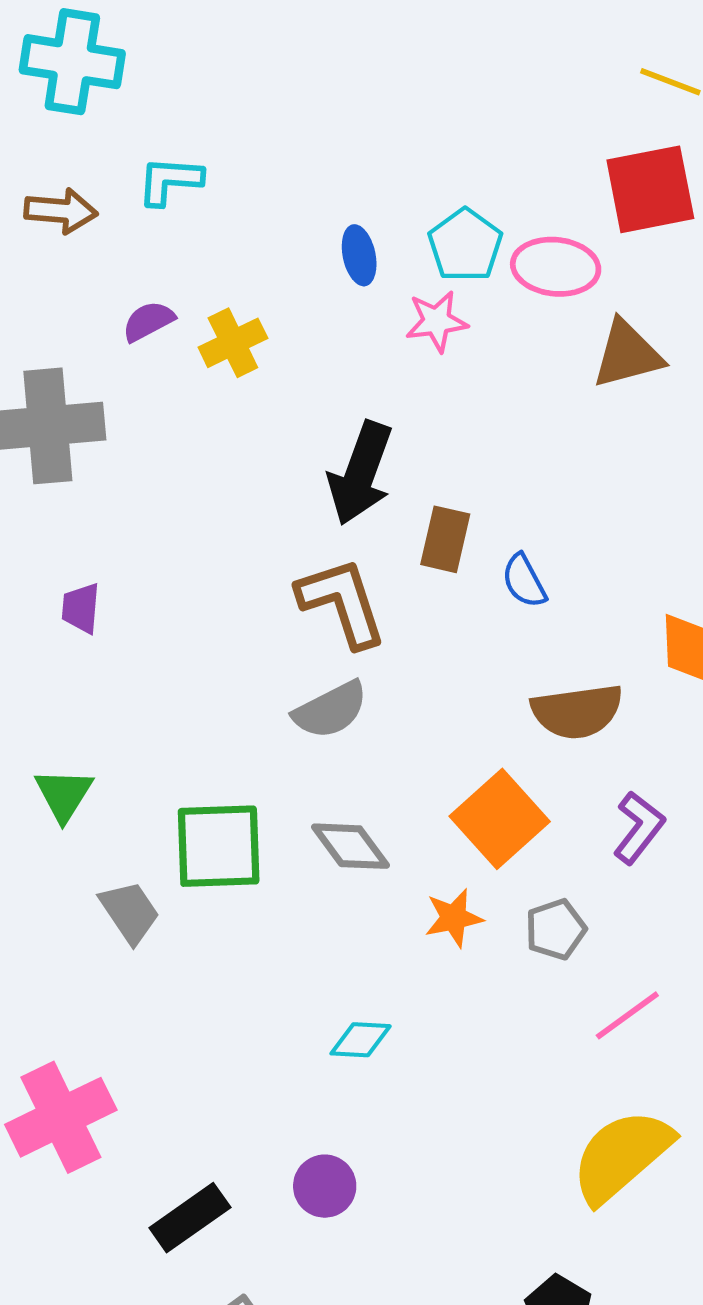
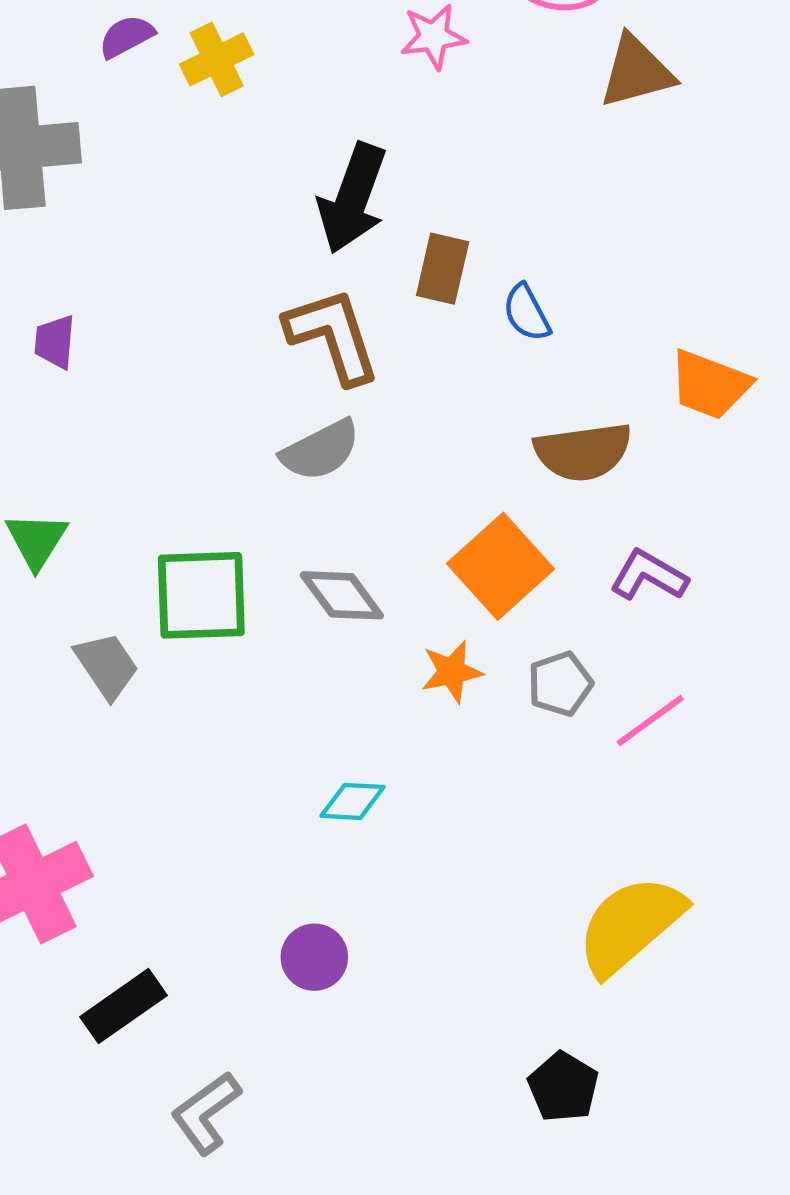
purple L-shape: (639, 828) -> (649, 575), turned -98
pink line: (627, 1015) -> (650, 721), moved
black rectangle: (190, 1218) -> (123, 1006), moved

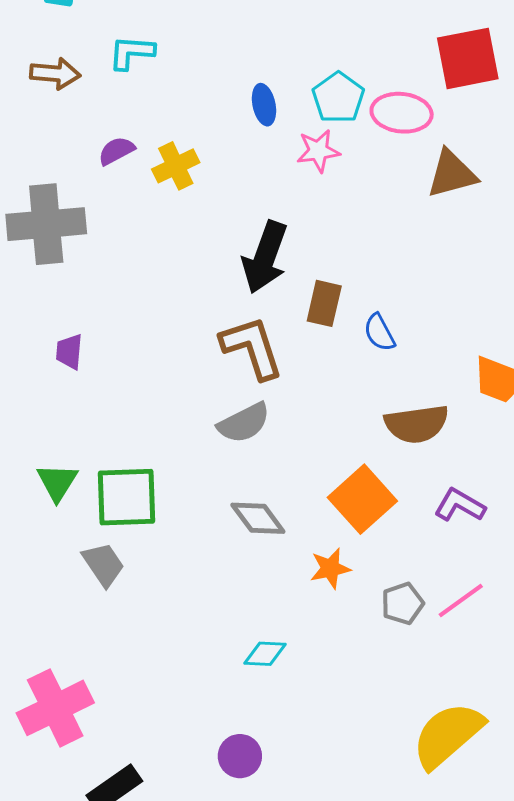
green square: (201, 595) -> (126, 497), moved
gray pentagon: (560, 684) -> (403, 604), moved

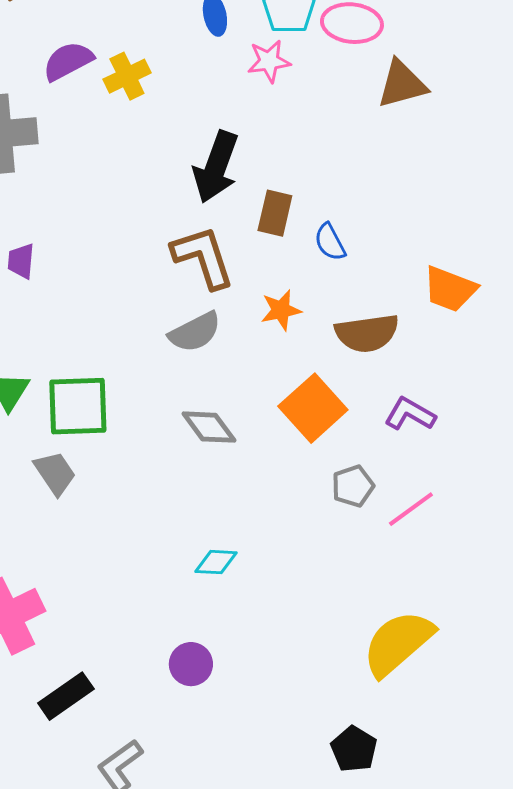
purple semicircle: (116, 151) -> (68, 61), size x1.4
orange star: (330, 568) -> (281, 310), moved
gray pentagon: (403, 604) -> (353, 486), moved

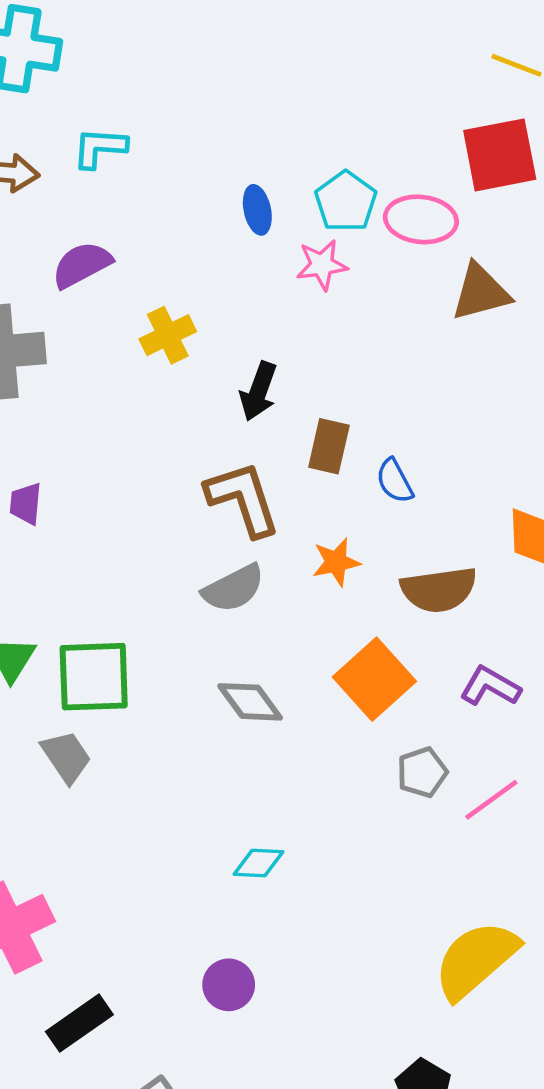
yellow cross: (127, 76) -> (168, 335), moved
black arrow: (216, 167) -> (258, 391), size x0.7

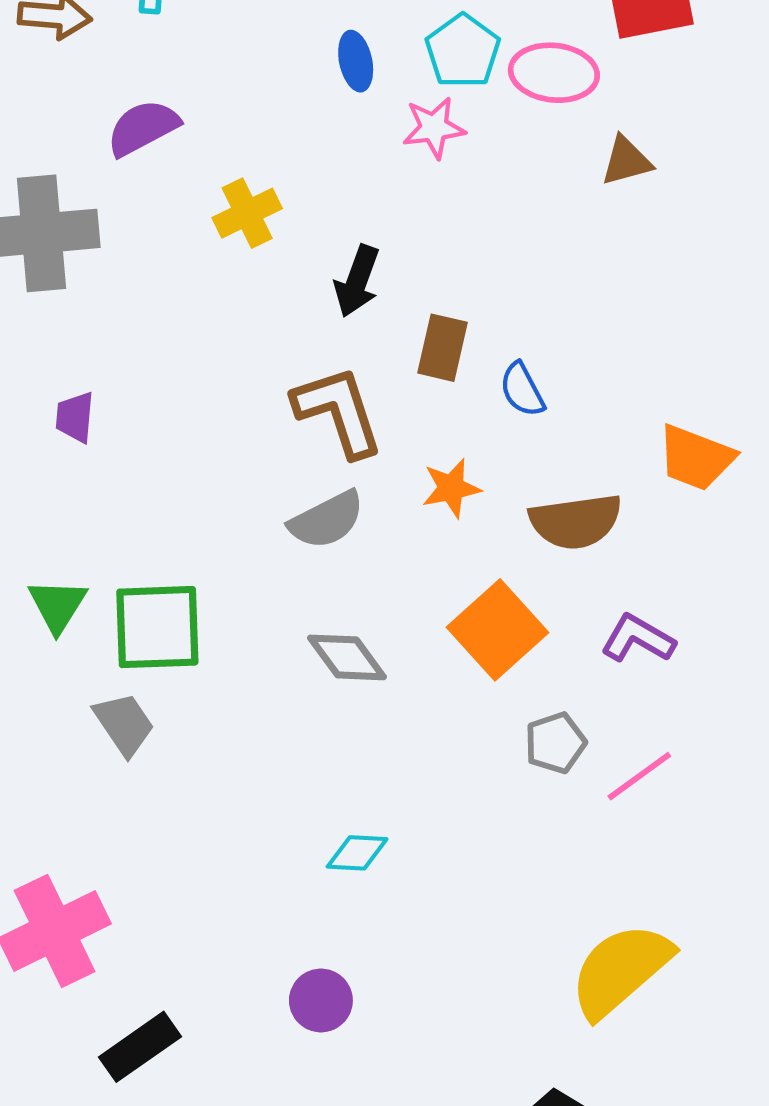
brown triangle: (481, 292) -> (626, 161), size x0.7

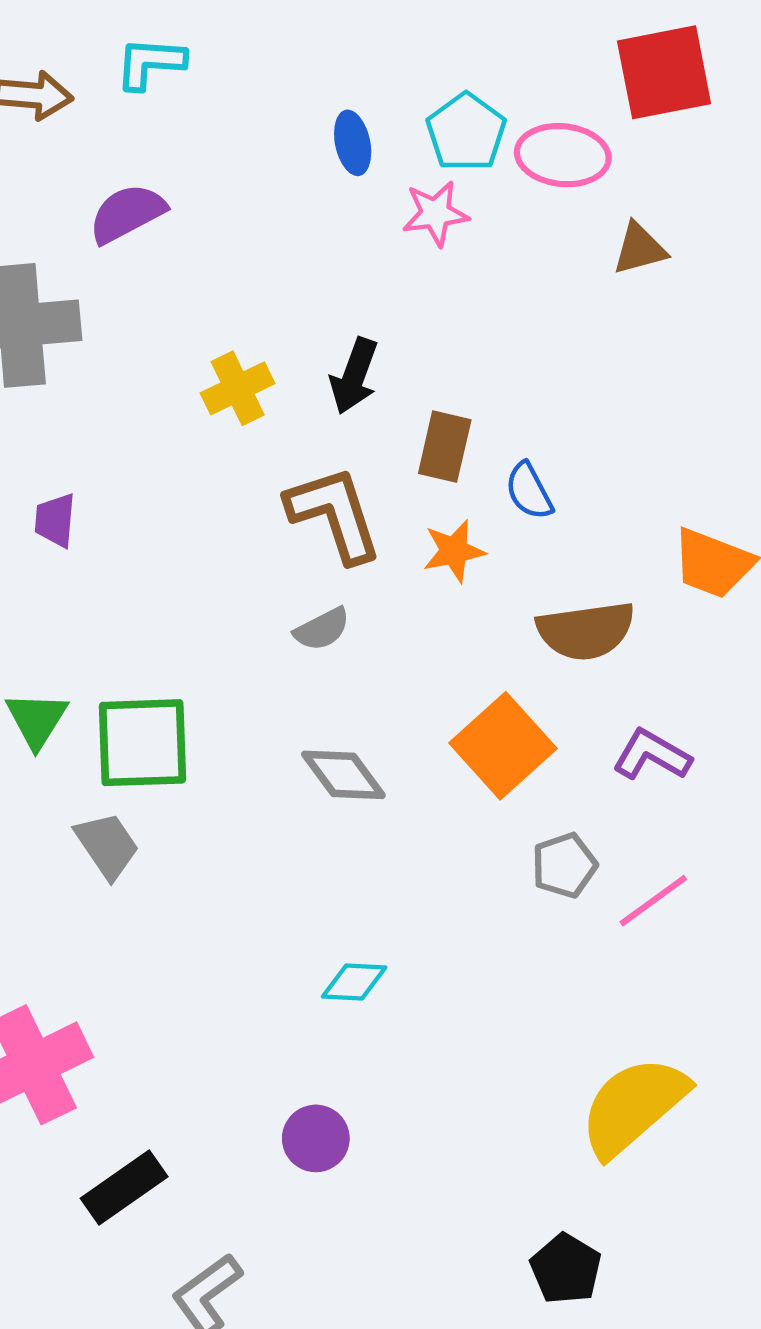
yellow cross: (247, 213) -> (238, 388), moved
orange star: (451, 488) -> (454, 551), moved
gray semicircle: (327, 520) -> (322, 629), size x0.7

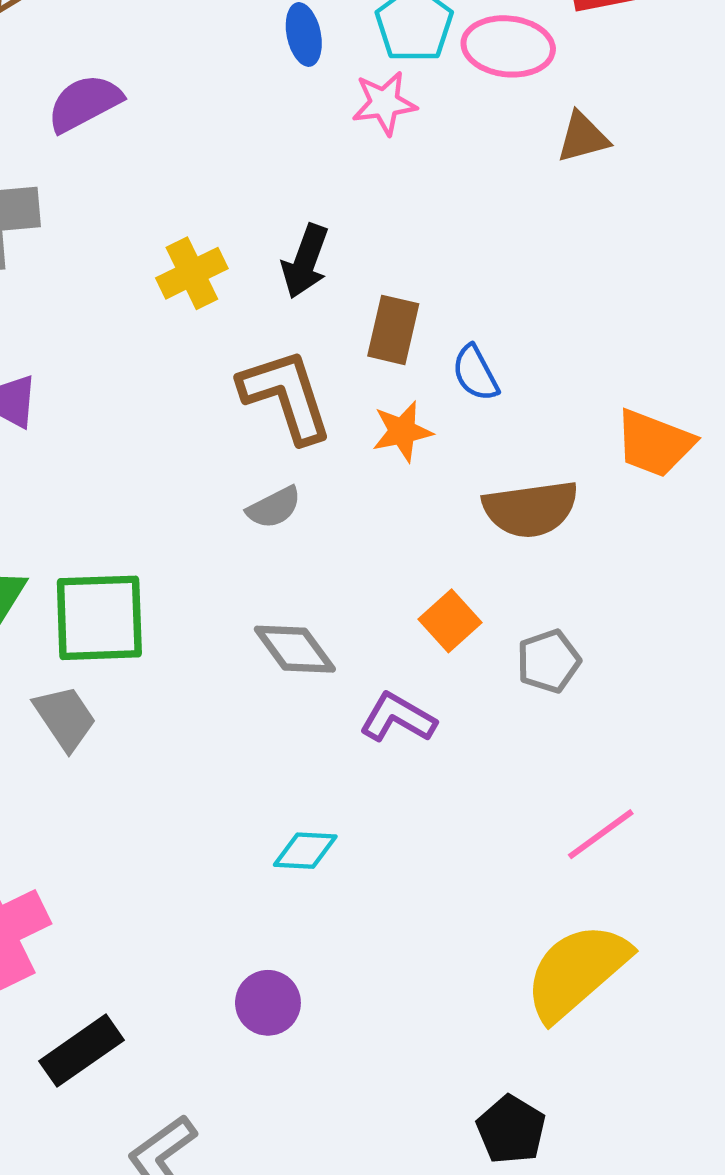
orange square: (503, 746) -> (450, 621), size x0.6
purple L-shape: (652, 755) -> (398, 718), moved
gray pentagon: (564, 865) -> (548, 661), moved
pink line: (653, 901) -> (601, 834), moved

